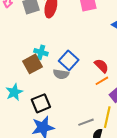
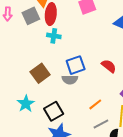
cyan cross: (41, 52) -> (54, 36), moved
blue square: (69, 60) -> (76, 65), turned 36
orange line: (102, 81) -> (95, 104), moved

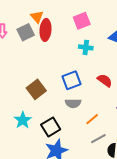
cyan cross: (54, 36) -> (86, 47), moved
gray semicircle: (70, 80) -> (73, 103), moved

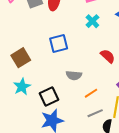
cyan cross: (86, 47) -> (92, 21), turned 32
blue square: (71, 80) -> (59, 43), moved
brown square: (36, 89) -> (21, 58), moved

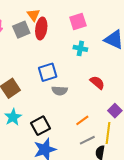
cyan cross: (92, 21) -> (80, 48), turned -32
gray semicircle: (74, 75) -> (60, 91), moved

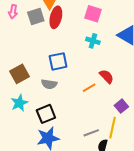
pink square: (78, 22) -> (93, 14), turned 30
gray semicircle: (60, 91) -> (49, 84), moved
orange line: (82, 120) -> (89, 88), moved

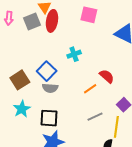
cyan cross: (93, 41) -> (74, 54), moved, turned -32
blue square: (58, 61) -> (47, 71), moved, turned -30
black square: (46, 114) -> (49, 118), turned 30
gray line: (91, 133) -> (95, 117), moved

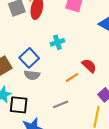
gray line: (95, 117) -> (61, 104), moved
black square: (49, 118) -> (19, 105), moved

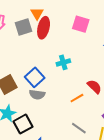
gray line: (61, 104) -> (79, 128), moved, turned 56
black square: (19, 105) -> (23, 124), turned -36

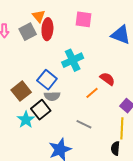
cyan cross: (63, 62) -> (73, 60), size x1.5
black square: (23, 124) -> (41, 110), moved
gray line: (79, 128) -> (84, 124), moved

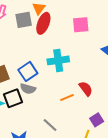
pink square: (83, 19) -> (81, 25), turned -30

